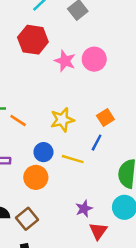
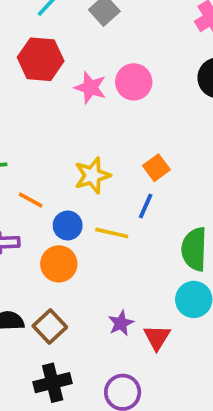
orange line: (18, 121) -> (31, 200), moved
purple star: (84, 209) -> (121, 323), moved

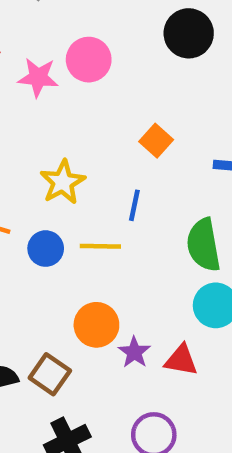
orange square: (156, 168) -> (156, 141), moved
orange circle: (59, 264) -> (96, 325), moved
red triangle: (157, 337) -> (181, 360), turned -40

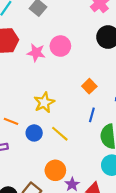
blue line: (134, 205) -> (92, 115), moved
yellow line: (100, 246) -> (60, 134), turned 36

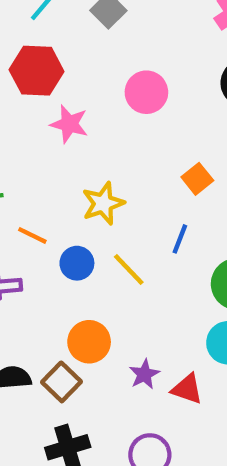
pink star: (36, 53) -> (69, 124), moved
blue line: (92, 115) -> (180, 239), moved
orange circle: (55, 170) -> (89, 342), moved

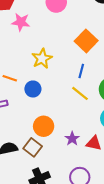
orange square: (197, 179) -> (86, 41), size x1.5
yellow line: (129, 270) -> (80, 93), moved

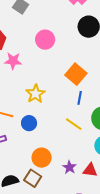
blue line: (81, 71) -> (80, 98), moved

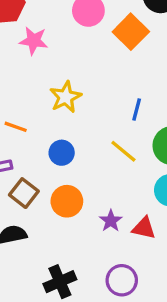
orange square: (76, 74) -> (131, 32), moved
blue circle: (29, 123) -> (62, 153), moved
brown square: (33, 178) -> (24, 193), moved

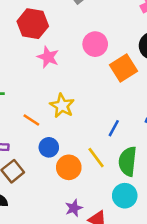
yellow star: (66, 97) -> (62, 106), turned -30
orange line: (16, 127) -> (31, 120), moved
orange circle: (67, 201) -> (69, 167), moved

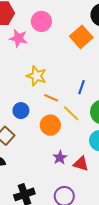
pink circle: (95, 44) -> (41, 21), moved
orange line: (31, 120) -> (51, 98), moved
blue circle: (49, 147) -> (21, 111), moved

